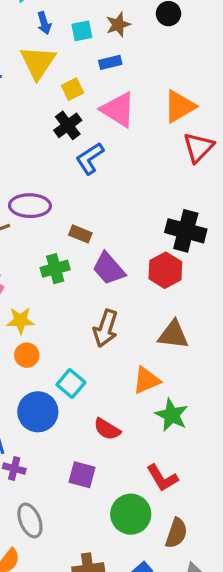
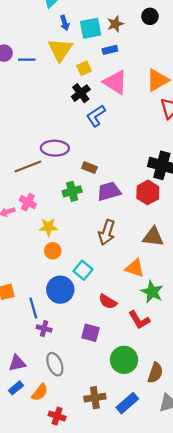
cyan square: (82, 31) -> (91, 28), size x1.5
purple trapezoid: (109, 269) -> (109, 191), turned 115
orange triangle: (146, 380) -> (135, 268), turned 42
red L-shape: (162, 478) -> (139, 320), moved

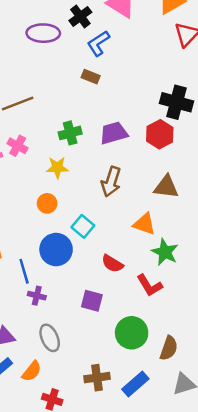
purple ellipse: (55, 148) -> (43, 33), moved
brown rectangle: (89, 168) -> (91, 77), moved
yellow star: (48, 227) -> (57, 168), moved

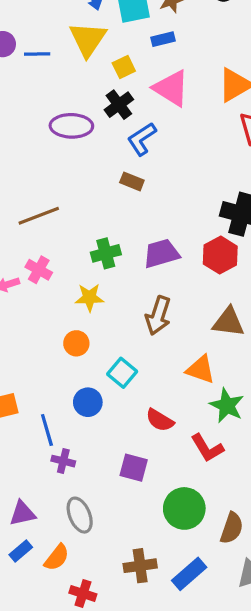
blue circle: (56, 250) -> (88, 402), size x0.7

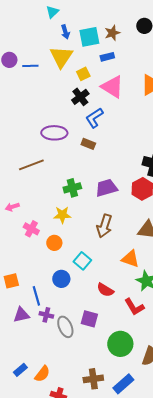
purple ellipse: (71, 126) -> (54, 133), moved
pink cross: (39, 270) -> (31, 229), moved
purple triangle: (22, 513) -> (21, 315), moved
gray ellipse: (80, 515) -> (65, 327), moved

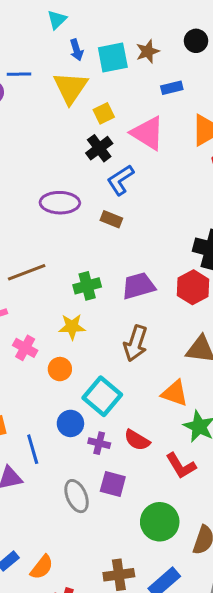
blue rectangle: (107, 57) -> (172, 88), moved
blue line: (30, 66) -> (19, 74), moved
brown line: (31, 165) -> (27, 272), moved
cyan square: (82, 261) -> (102, 396), size x1.4
purple cross: (46, 315) -> (99, 443), moved

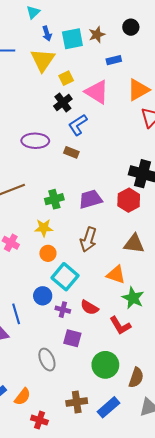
orange circle: (60, 369) -> (48, 253), moved
gray ellipse: (77, 496) -> (47, 360), moved

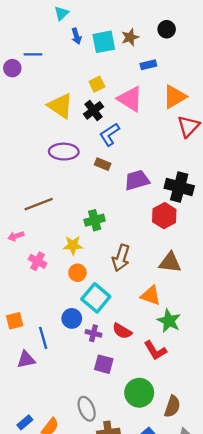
yellow triangle: (43, 60) -> (60, 106), moved, turned -30
green cross: (54, 199) -> (95, 220), moved
purple trapezoid: (90, 199) -> (137, 180), moved
gray ellipse: (47, 360) -> (87, 409), moved

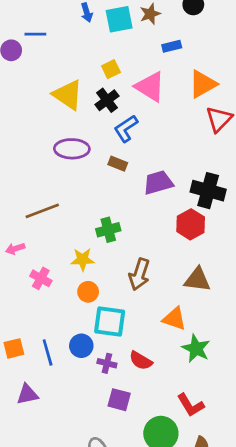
cyan square: (96, 298) -> (110, 321), turned -32
blue line: (43, 338) -> (48, 353), moved
red L-shape: (155, 350) -> (191, 405), moved

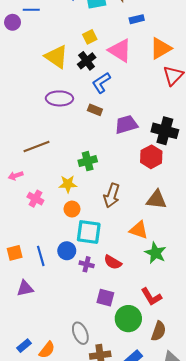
purple square: (119, 400) -> (105, 298), moved

